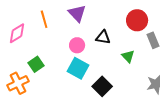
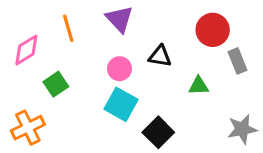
green triangle: (128, 56) -> (199, 86), turned -48
green square: (36, 64) -> (56, 84), moved

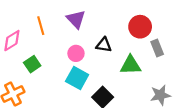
green triangle: (199, 86) -> (130, 65), size x1.5

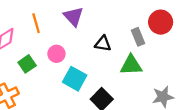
red circle: (140, 27) -> (161, 22), moved
gray rectangle: (157, 48) -> (138, 37), moved
pink circle: (76, 53) -> (56, 54), moved

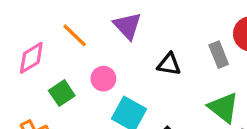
orange line: (36, 23) -> (75, 35), turned -30
green triangle: (131, 65) -> (223, 107), moved, turned 40

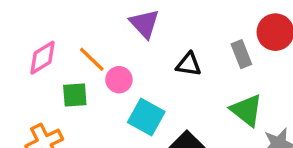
orange line: (75, 35) -> (92, 59), moved
green square: (62, 93) -> (75, 95), turned 30

